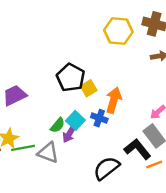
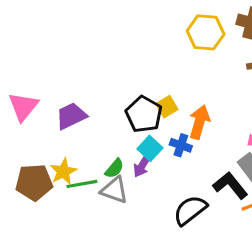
black pentagon: (71, 78) -> (144, 114), moved
green semicircle: (58, 125) -> (114, 168), moved

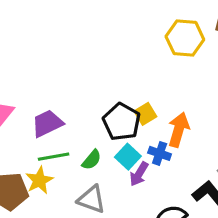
purple arrow: (142, 165) -> (139, 174), moved
green semicircle: (114, 168) -> (92, 160), moved
green line: (82, 184) -> (54, 157), moved

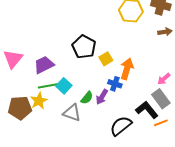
black pentagon: (122, 122) -> (84, 47), moved
cyan square: (128, 157) -> (64, 86), moved
green semicircle: (92, 160) -> (87, 98), moved

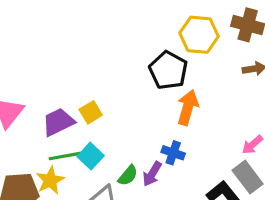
black pentagon: (84, 47) -> (168, 70), moved
yellow square: (106, 59) -> (91, 112), moved
orange arrow: (127, 69) -> (188, 107), moved

